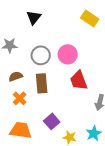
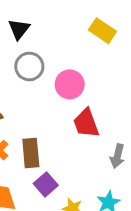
gray circle: (41, 55) -> (29, 66), moved
brown rectangle: (42, 83) -> (31, 153), moved

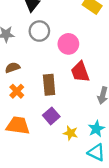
brown rectangle: (31, 153) -> (49, 85), moved

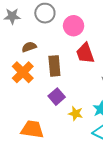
brown semicircle: (13, 68) -> (29, 47), moved
orange cross: (17, 91) -> (23, 72), size x1.5
orange trapezoid: (18, 126) -> (32, 129), moved

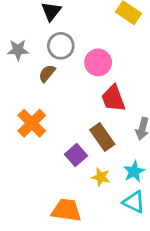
brown semicircle: (29, 47) -> (47, 73), moved, turned -32
brown rectangle: (54, 66) -> (102, 137), moved, turned -30
orange trapezoid: (32, 129) -> (66, 210), moved

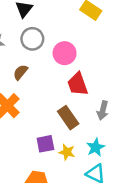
brown semicircle: (47, 73) -> (20, 72), moved
purple square: (76, 155) -> (45, 144), moved, turned 30

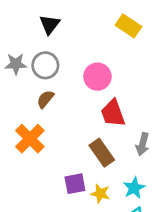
gray circle: (32, 39) -> (45, 65), moved

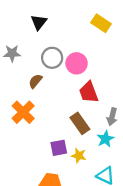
gray circle: (45, 65) -> (52, 58), moved
cyan star: (134, 188) -> (105, 139), moved

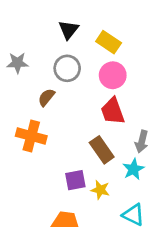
black triangle: (39, 22) -> (69, 30), moved
yellow rectangle: (101, 23) -> (109, 42), moved
pink circle: (77, 63) -> (113, 75), moved
orange cross: (23, 112) -> (31, 136), turned -30

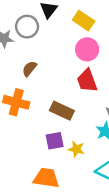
gray circle: (67, 68) -> (27, 27), moved
brown rectangle: (102, 150) -> (62, 111), moved, turned -30

